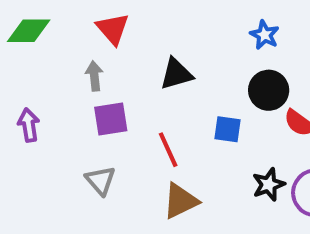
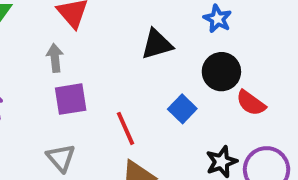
black triangle: (176, 74) -> (157, 44), moved
blue square: (228, 129) -> (182, 109), turned 36

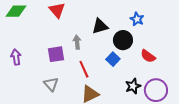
blue star: (218, 19) -> (137, 19), moved
gray arrow: (55, 58) -> (77, 42), moved
black circle: (221, 72) -> (123, 40), moved

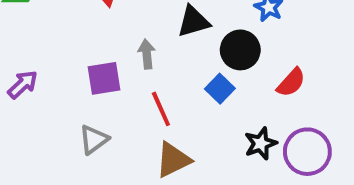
red semicircle: (148, 56) -> (291, 82), turned -84
purple arrow: (16, 57) -> (23, 85), turned 56
gray triangle: (51, 84) -> (94, 139), turned 35

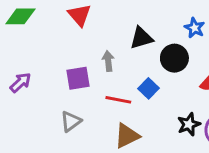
blue square: (220, 89) -> (148, 88), moved
red line: (161, 109) -> (118, 100), turned -55

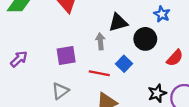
gray arrow: (108, 61) -> (100, 41), moved

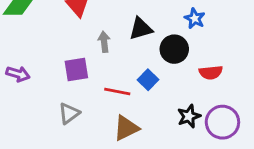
gray arrow: (100, 41) -> (104, 42), moved
red semicircle: (175, 58) -> (211, 72), turned 42
purple arrow: (19, 59) -> (18, 74), turned 60

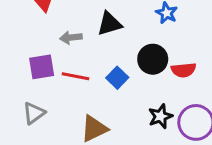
gray arrow: (104, 42) -> (71, 38), turned -90
black circle: (174, 49) -> (153, 59), moved
red line: (117, 91) -> (76, 76), moved

